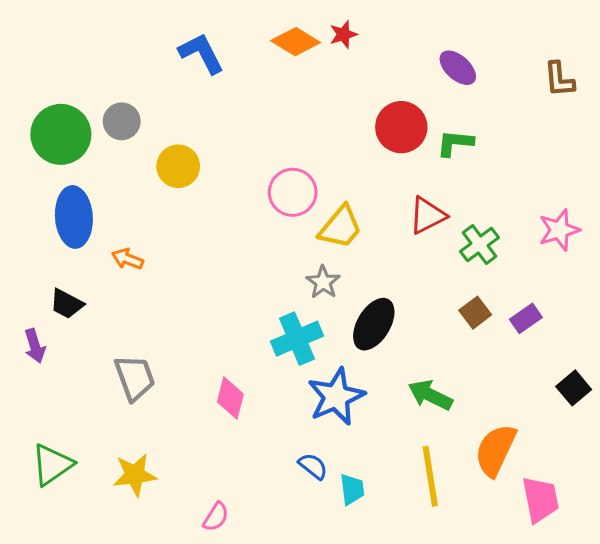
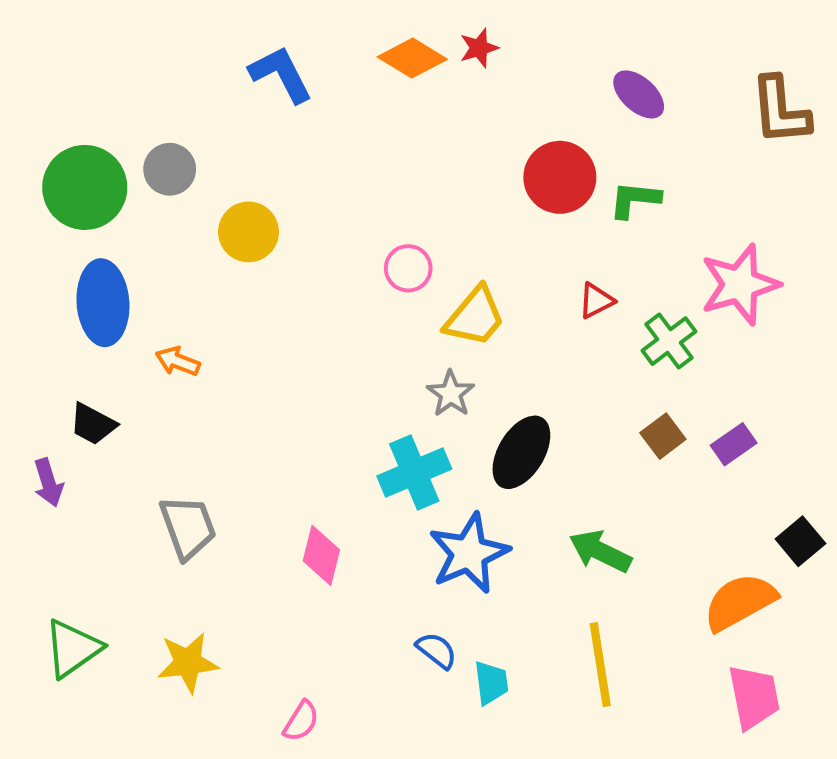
brown L-shape: (559, 79) -> (780, 111), size x1.4
pink circle: (293, 192) -> (408, 268), size x0.7
red triangle: (427, 216) -> (596, 301), size x0.7
pink star: (559, 230) -> (740, 284), moved, size x1.4
orange semicircle: (495, 450) -> (740, 602), moved, turned 36

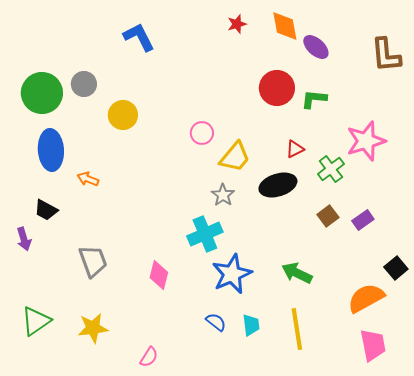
orange diamond: (412, 58) -> (285, 26), moved, turned 48
black ellipse: (521, 452) -> (278, 185), moved, turned 42
cyan trapezoid: (491, 683) -> (251, 325), moved

